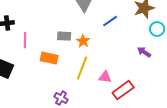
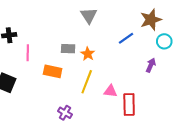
blue line: (110, 21) -> (126, 38), moved
purple arrow: (144, 52) -> (151, 65), turned 80
red rectangle: (123, 90) -> (129, 104), turned -55

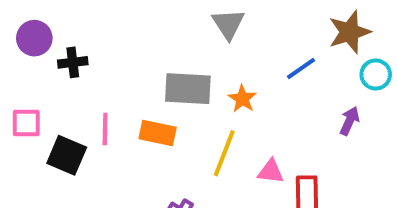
gray rectangle: (68, 49) -> (188, 89), size x1.6
pink line: (28, 53) -> (105, 129), moved
orange star: (88, 54) -> (242, 99), moved

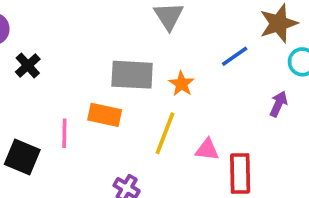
black cross: (73, 62) -> (28, 65), moved, turned -35
pink line: (105, 129) -> (64, 133), moved
black square: (67, 155) -> (22, 157), moved

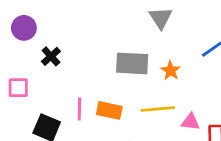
orange rectangle: (105, 115) -> (109, 110), moved
yellow line: (165, 133) -> (158, 109), turned 64

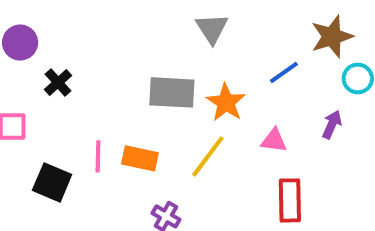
orange star: (171, 71) -> (226, 102), size x1.4
yellow line: (158, 109) -> (208, 156), turned -48
pink triangle: (190, 122) -> (274, 140), moved

